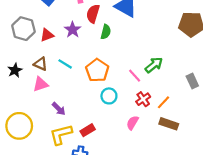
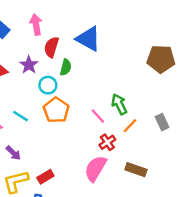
cyan line: (65, 64) -> (21, 116), moved
green arrow: (154, 65) -> (119, 104), turned -78
cyan circle: (109, 96) -> (48, 85), moved
orange line: (163, 102) -> (130, 126), moved
pink semicircle: (132, 123) -> (95, 168), size x1.6

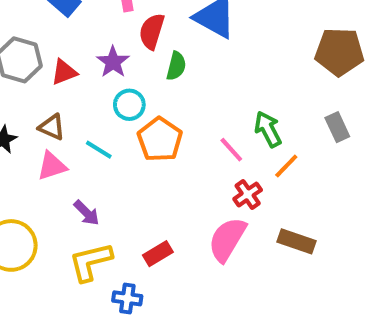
cyan circle: (48, 85) -> (129, 105), moved
gray rectangle: (162, 122) -> (337, 127), moved
red rectangle: (45, 177) -> (158, 254), moved

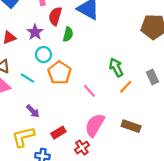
gray rectangle: (337, 127) -> (152, 77), moved
pink line: (231, 150) -> (89, 91), moved
red cross: (248, 194) -> (82, 148), moved
purple arrow: (87, 213) -> (33, 111), moved

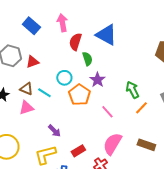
purple star: (35, 32) -> (97, 80), moved
green semicircle: (68, 34) -> (87, 59), turned -32
cyan line: (27, 78) -> (44, 93), moved

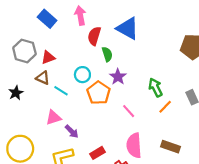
brown triangle: (26, 89) -> (43, 78), moved
pink triangle: (26, 108) -> (53, 118), moved
pink semicircle: (112, 144) -> (134, 145), turned -35

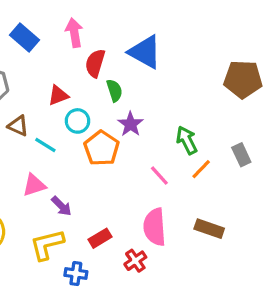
red triangle: (48, 57) -> (58, 95), moved
pink line: (129, 111) -> (159, 176), moved

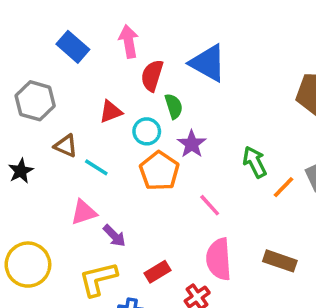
cyan circle: (77, 121) -> (147, 131), moved
orange line: (201, 169) -> (283, 187), moved
pink line: (159, 176) -> (210, 205), moved

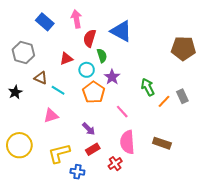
purple arrow: (114, 236) -> (89, 129), moved

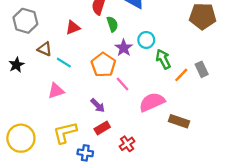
cyan circle: (87, 70) -> (146, 40), moved
pink line: (122, 112) -> (123, 84), moved
pink semicircle: (127, 142) -> (152, 102), moved, turned 70
yellow circle: (19, 145) -> (21, 138), moved

